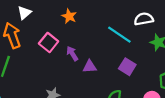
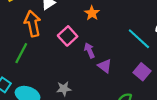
purple triangle: (90, 67) -> (105, 66), turned 32

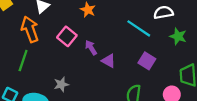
gray star: (64, 89) -> (61, 84), moved

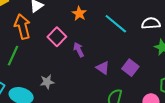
cyan line: (139, 28) -> (116, 24), moved
purple triangle: (109, 61) -> (103, 68), moved

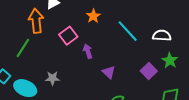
purple square: (130, 68) -> (149, 71), moved

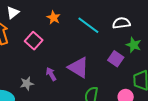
purple arrow: (88, 51) -> (51, 74), moved
purple triangle: (109, 72) -> (78, 67), size x1.6

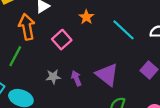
gray star: (27, 84) -> (53, 77), moved

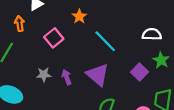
orange arrow: (27, 27) -> (20, 24), size x0.6
cyan line: (123, 30) -> (105, 41), moved

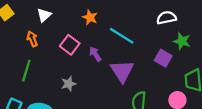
purple triangle: (98, 75) -> (122, 71), turned 30
purple arrow: (67, 77) -> (95, 54), moved

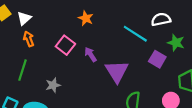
white triangle: (44, 15) -> (24, 18), moved
cyan line: (122, 36) -> (135, 34), moved
gray star: (69, 84) -> (53, 85), moved

